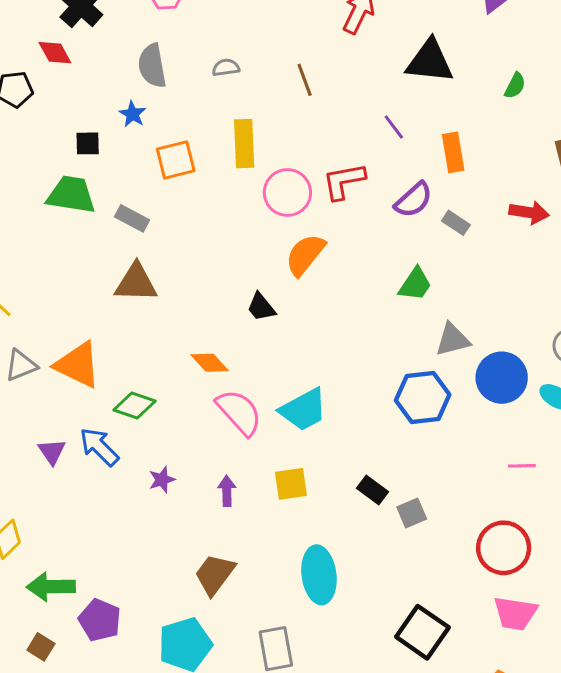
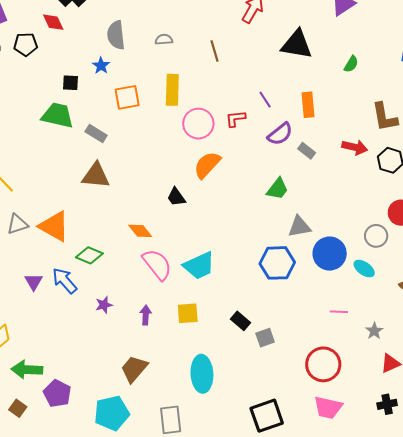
purple line: (394, 127) -> (265, 100), moved
red L-shape: (344, 181) -> (236, 119), size x0.7
black square: (422, 632) -> (267, 416), turned 32

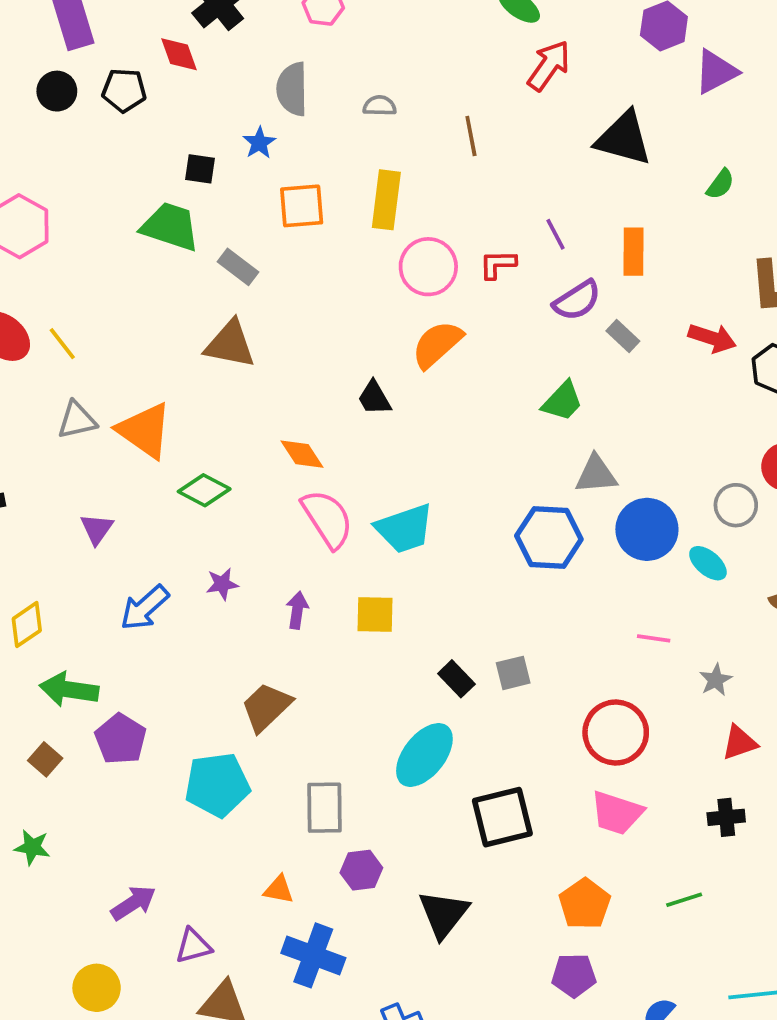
blue arrow: (65, 281) -> (145, 608), moved, turned -96
black rectangle: (241, 321) -> (456, 679), moved
cyan ellipse: (202, 374) -> (424, 755), moved, turned 36

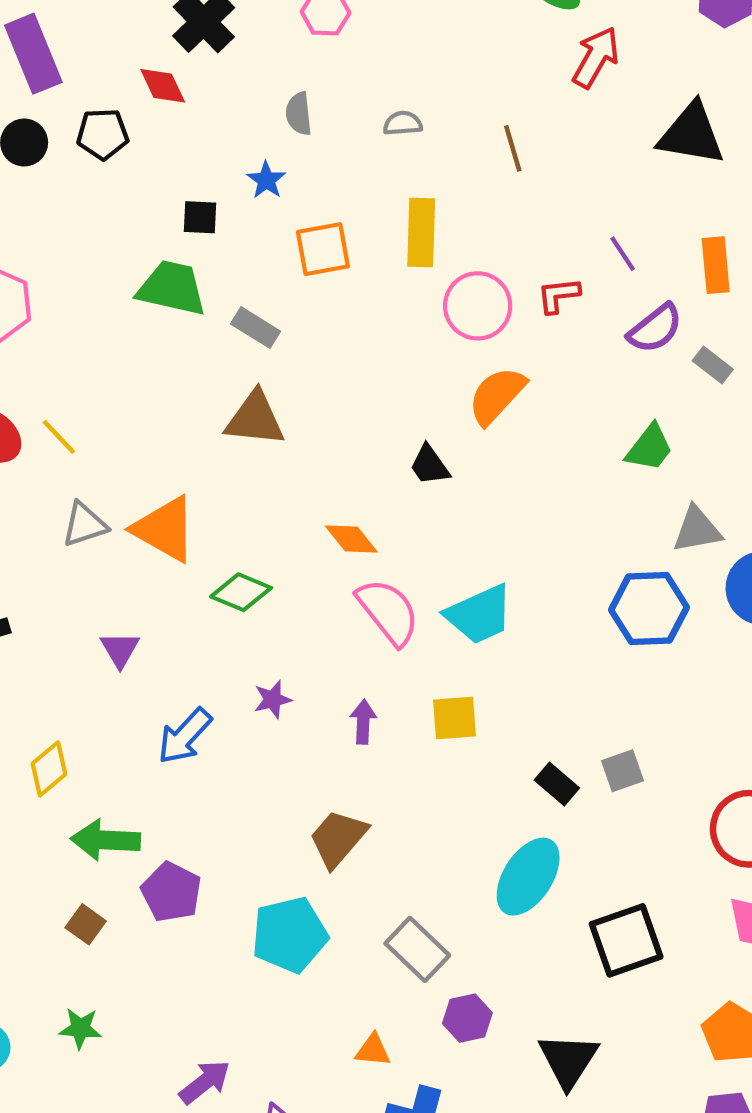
gray semicircle: (292, 89) -> (299, 114), size x0.7
gray rectangle: (325, 808) -> (417, 949), turned -40

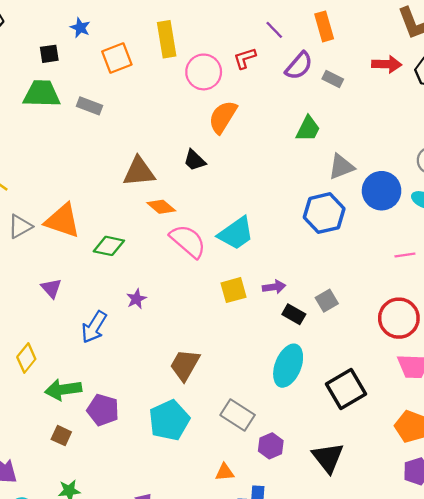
brown triangle: (255, 419) -> (139, 172), moved
purple arrow: (363, 722) -> (274, 287), moved, turned 90

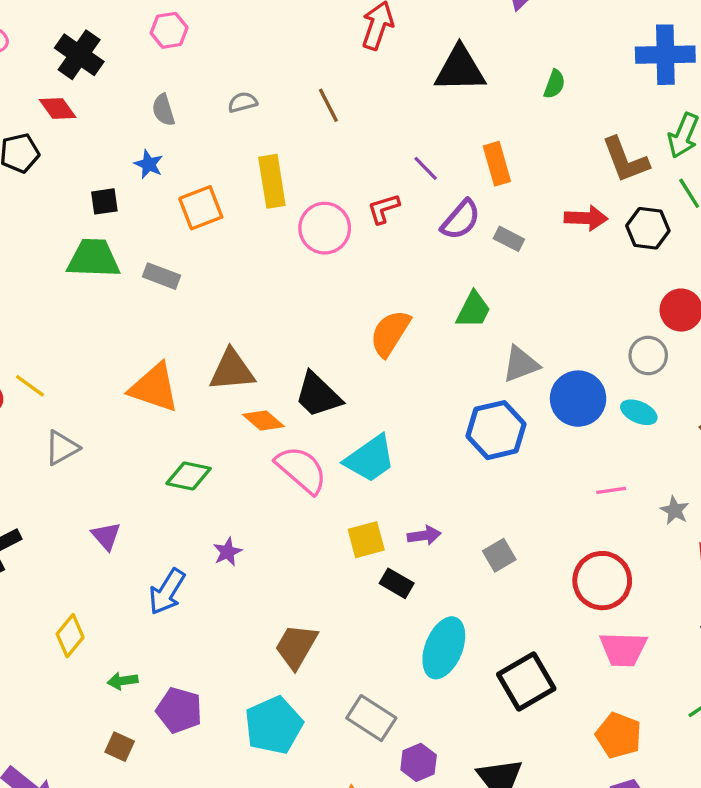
orange semicircle: (223, 117) -> (390, 333), moved
black trapezoid: (195, 160) -> (318, 395), moved, size x1.5
orange triangle: (63, 221) -> (154, 388), moved
black rectangle: (294, 314) -> (397, 583), moved
green arrow: (63, 390) -> (123, 681), size x0.6

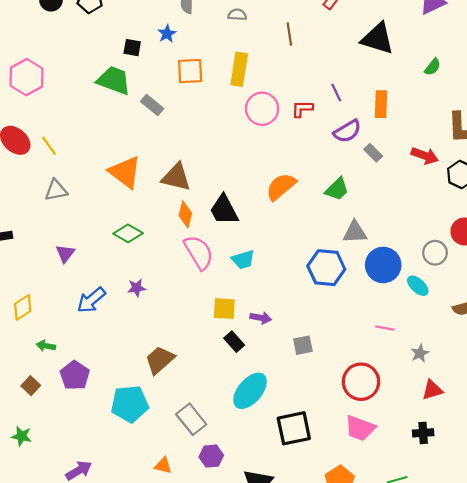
orange diamond: (263, 420) -> (185, 214), turned 45
cyan trapezoid: (370, 459) -> (243, 260), size x0.7

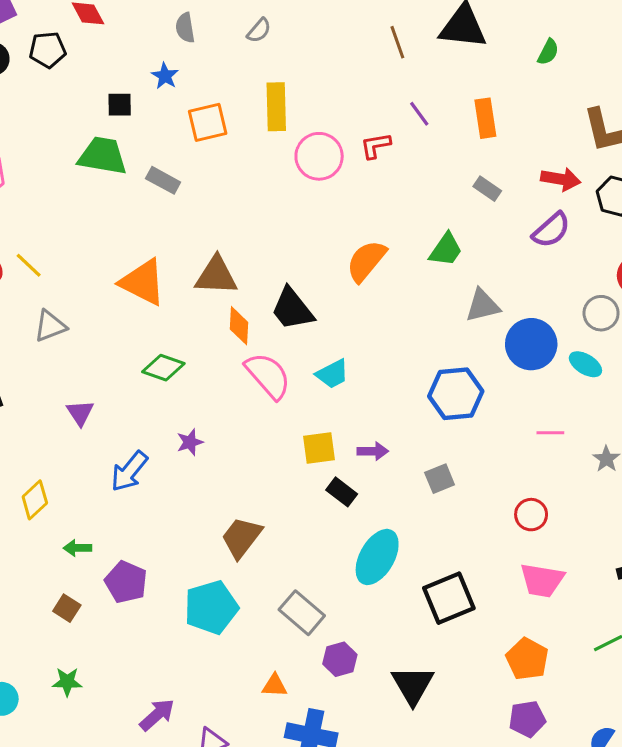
gray semicircle: (237, 15) -> (259, 30), turned 138
brown line: (289, 34) -> (397, 42), moved
purple semicircle: (347, 131) -> (551, 230), moved
blue hexagon: (326, 268) -> (456, 394), moved
red circle: (361, 382) -> (531, 515), size x0.6

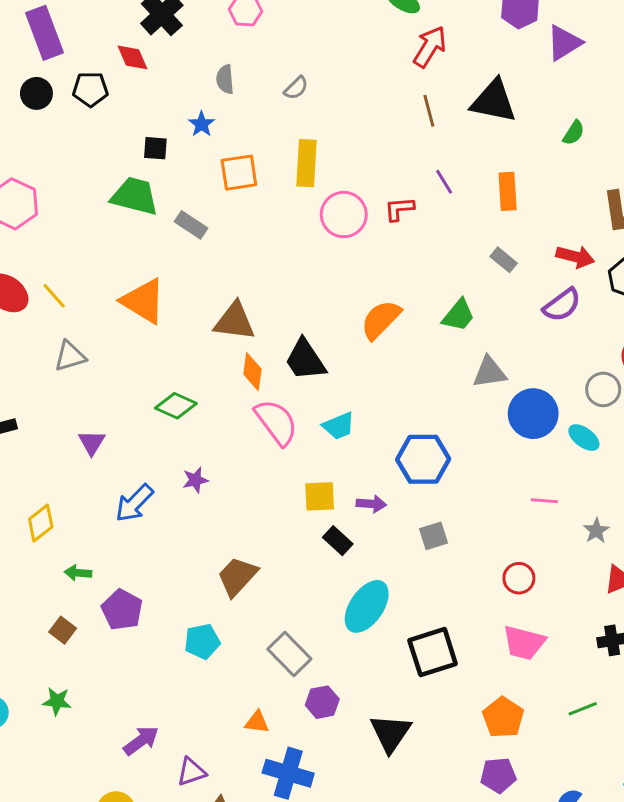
orange triangle: (143, 282) -> (143, 301), moved
blue hexagon: (456, 394) -> (423, 459), moved
cyan pentagon: (211, 607) -> (202, 641), size x0.7

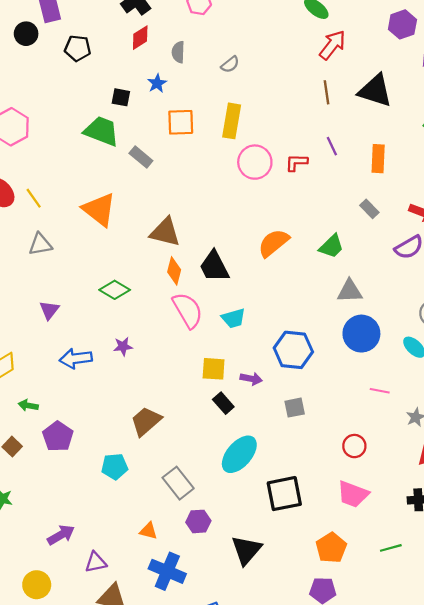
red diamond: (132, 57) -> (140, 38), moved, turned 75
black circle: (36, 93) -> (26, 34), moved
blue circle: (533, 414) -> (361, 334), moved
blue arrow: (134, 503) -> (76, 359), turned 32

